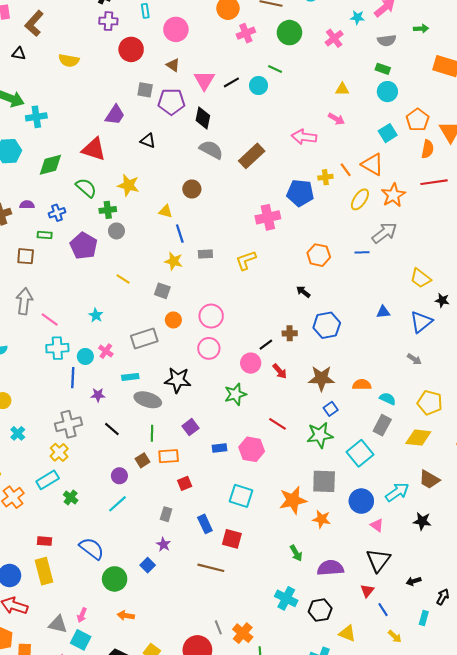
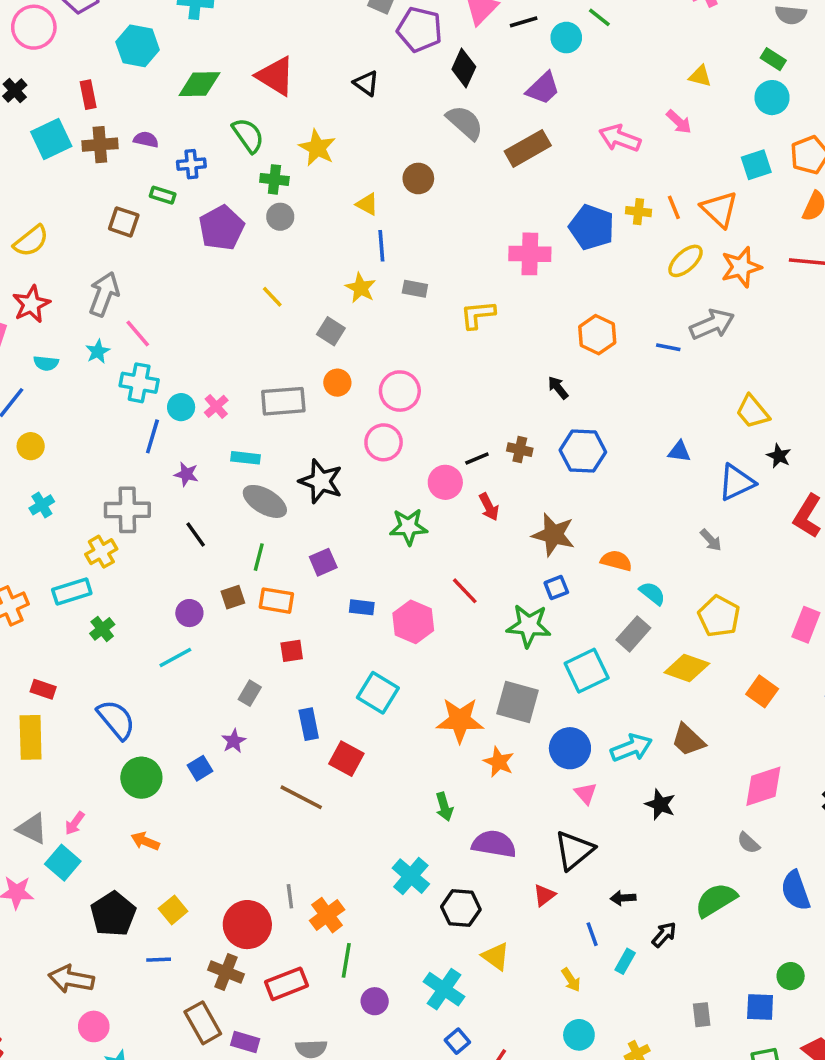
purple trapezoid: (115, 115) -> (543, 88), moved
cyan star: (96, 315) -> (98, 351), moved
blue line: (383, 610) -> (592, 934), moved

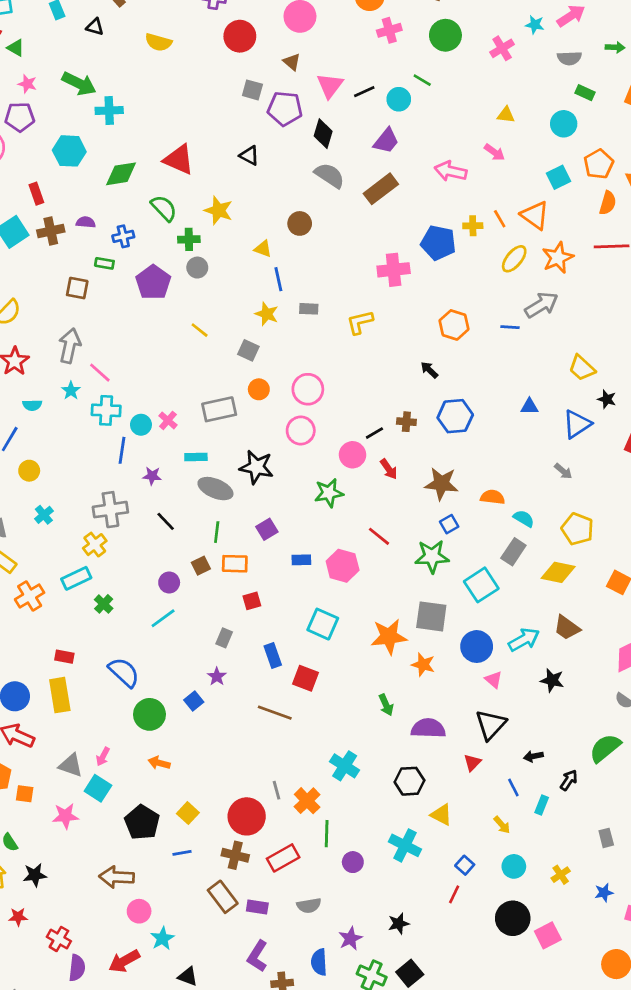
green rectangle: (773, 59) -> (585, 93), moved
cyan cross: (411, 876) -> (345, 766), moved
blue square: (457, 1041) -> (465, 865), moved

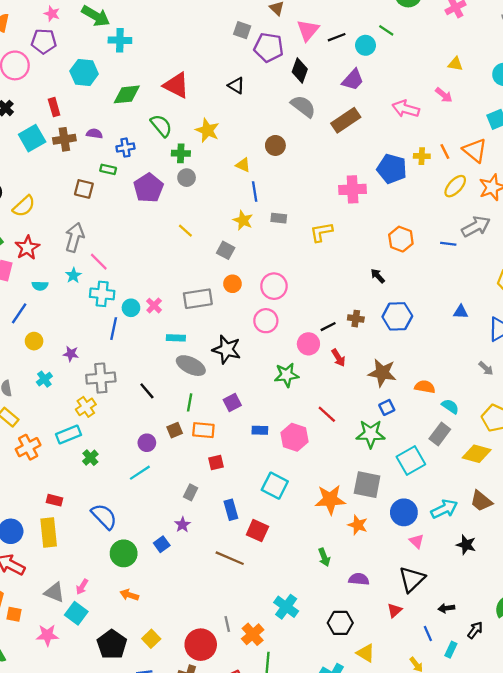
purple star: (152, 476) -> (71, 354), moved
purple semicircle: (428, 728) -> (359, 579), size x0.7

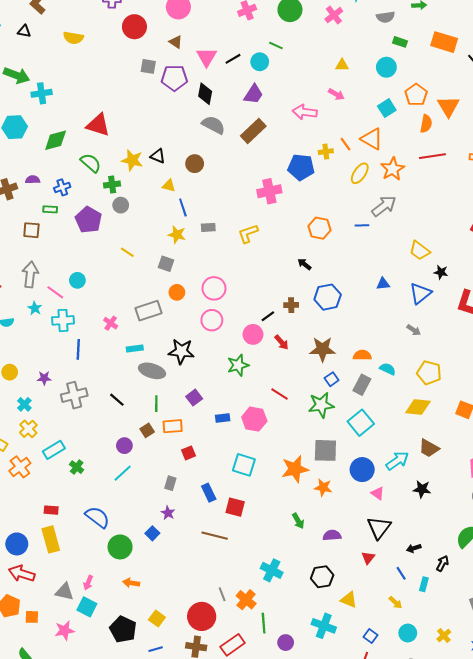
black triangle: (236, 85) -> (158, 156), moved
cyan circle: (131, 308) -> (77, 280), moved
yellow cross: (86, 407) -> (28, 429), moved
gray rectangle: (440, 434) -> (362, 385), moved

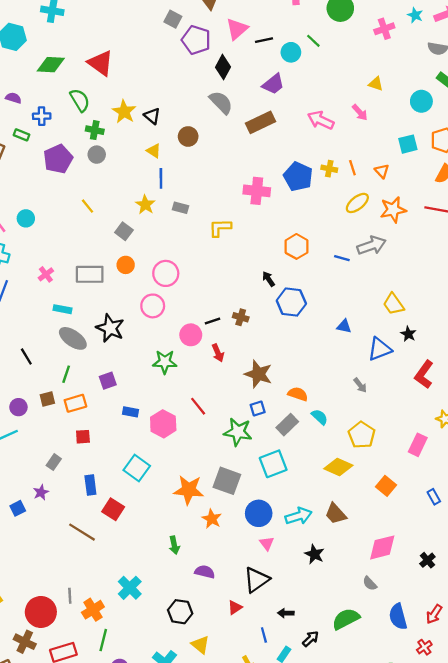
orange triangle: (372, 139) -> (382, 171), size x0.6
blue hexagon: (328, 297) -> (291, 302), moved
orange rectangle: (173, 426) -> (75, 403), turned -30

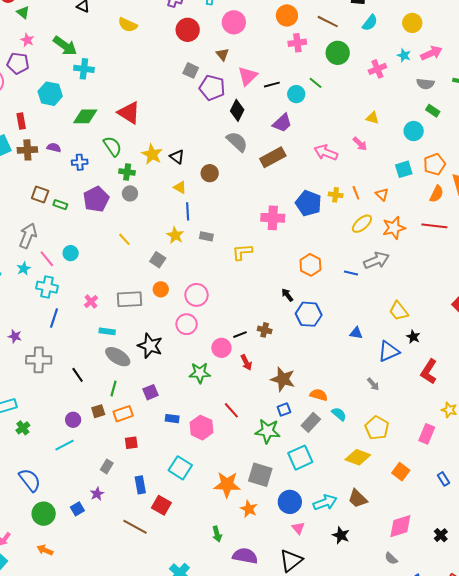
green rectangle: (21, 135) -> (60, 205), moved
purple semicircle: (205, 572) -> (245, 556), size x1.4

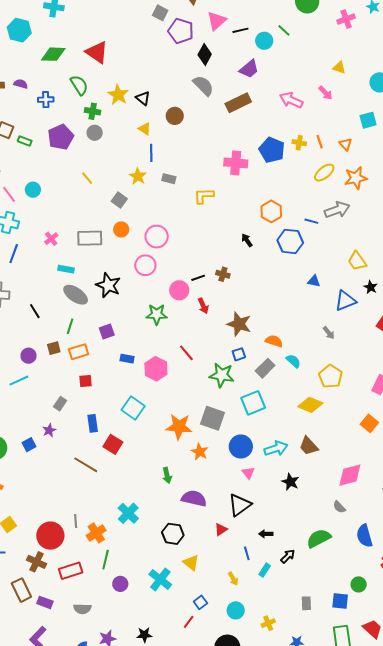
blue hexagon: (309, 314) -> (290, 241), moved
orange square: (401, 472) -> (369, 423), moved

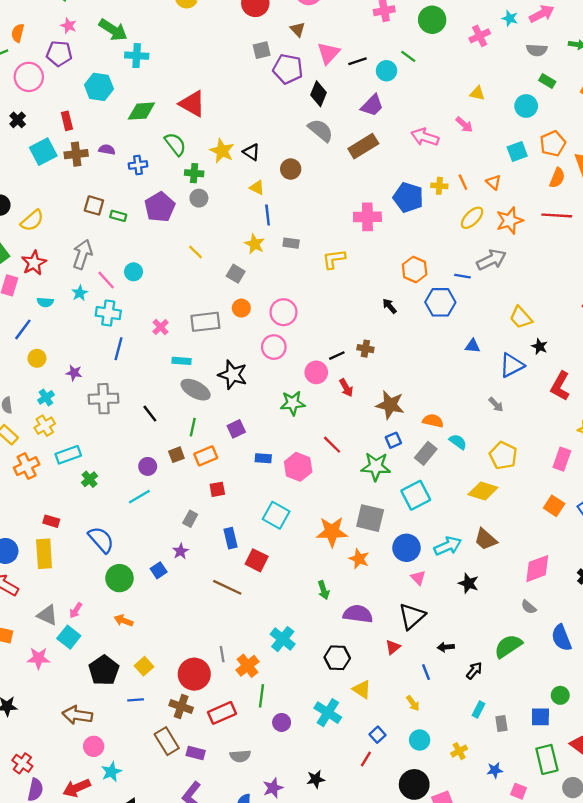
gray square: (160, 13) -> (262, 50), turned -35
cyan rectangle: (265, 570) -> (478, 710), moved

